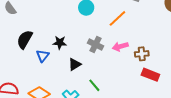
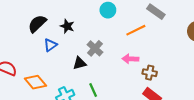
black star: (60, 43) -> (67, 26), moved
gray cross: (96, 45) -> (95, 48), moved

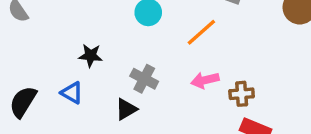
black semicircle: (37, 24) -> (23, 102), moved
blue triangle: (50, 45) -> (72, 93), turned -40

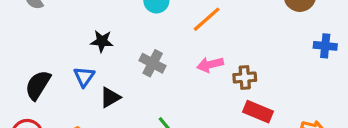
blue triangle: (72, 93) -> (84, 77), turned 35
black triangle: (126, 109) -> (110, 97), moved

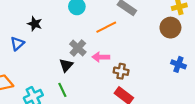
gray cross: (153, 63) -> (78, 48), moved
black triangle: (110, 97) -> (66, 65), moved, turned -32

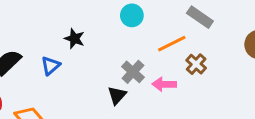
brown cross: (121, 71) -> (196, 64), moved, turned 32

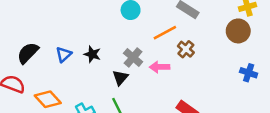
black star: (74, 39) -> (92, 54), moved

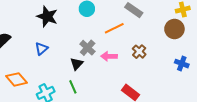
brown cross: (186, 49) -> (139, 52), moved
blue triangle: (64, 54) -> (41, 49), moved
black star: (92, 54) -> (47, 17), moved, size x1.5

